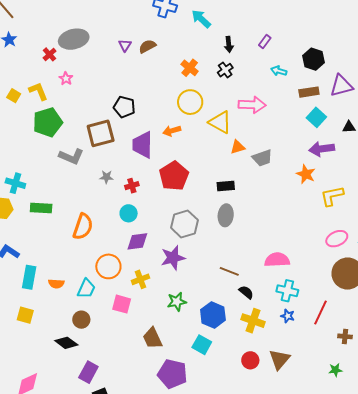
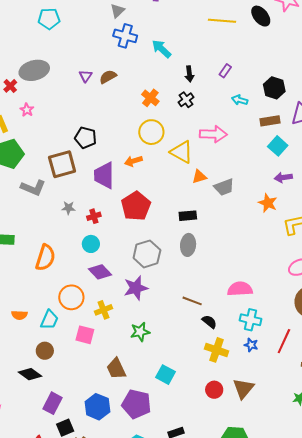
purple arrow: (322, 149) -> (283, 177), size x0.7
purple diamond: (137, 241) -> (100, 272), turned 55
blue hexagon: (213, 315) -> (97, 407), moved

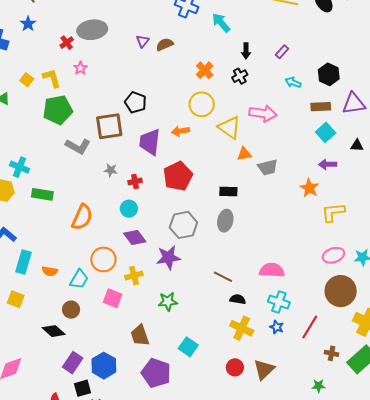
black semicircle: (209, 322) -> (238, 299), turned -35
blue hexagon: (97, 407) -> (104, 366), moved

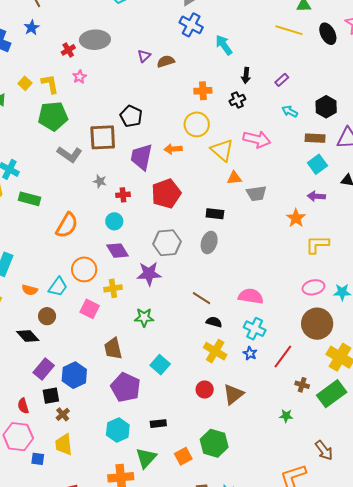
orange cross: (205, 70) -> (203, 91), turned 36
orange semicircle: (50, 271) -> (30, 290), moved

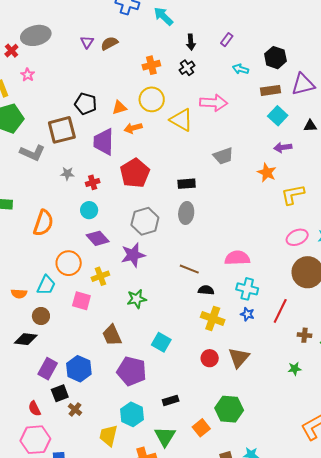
orange triangle: (234, 178) -> (119, 108), moved
black diamond: (28, 336) -> (26, 339), turned -30
yellow trapezoid: (64, 445) -> (108, 435), moved, turned 30

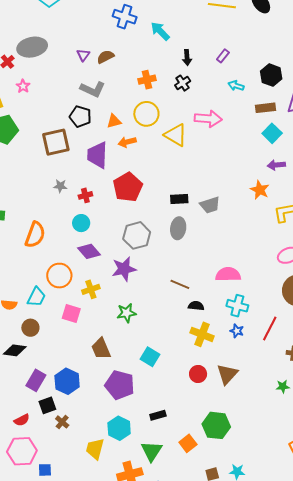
gray L-shape: (32, 153) -> (93, 89), moved
gray trapezoid: (223, 156) -> (210, 205), moved
red semicircle: (35, 409) -> (22, 420), turned -91

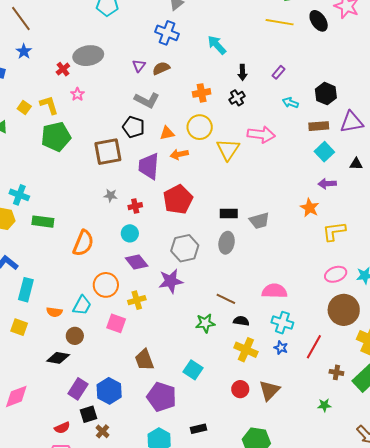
blue cross: (125, 17) -> (167, 33), moved
yellow triangle: (176, 135) -> (228, 149), turned 30
green star: (126, 313) -> (205, 323), moved

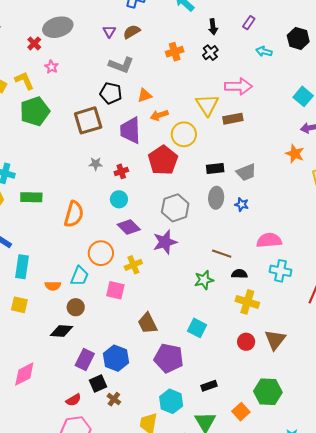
brown rectangle: (319, 126) -> (233, 119), moved
yellow circle: (200, 127) -> (184, 134), moved
blue star: (281, 348) -> (242, 204), moved

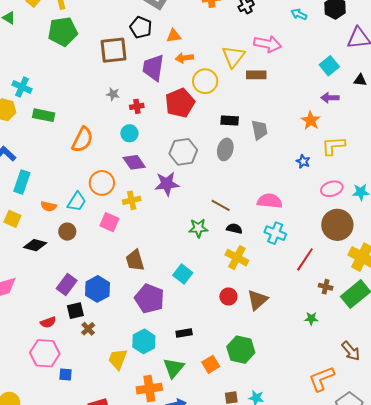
gray trapezoid: (246, 172) -> (260, 130), turned -90
blue star: (242, 204) -> (303, 161), moved
black diamond: (62, 331) -> (35, 245), moved

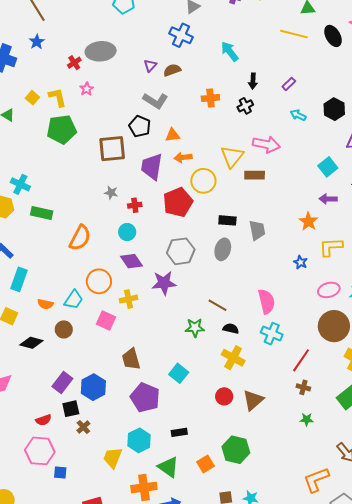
pink semicircle: (270, 201) -> (266, 301), turned 70
brown cross: (326, 287) -> (303, 387), moved
green triangle: (174, 368) -> (168, 467), turned -35

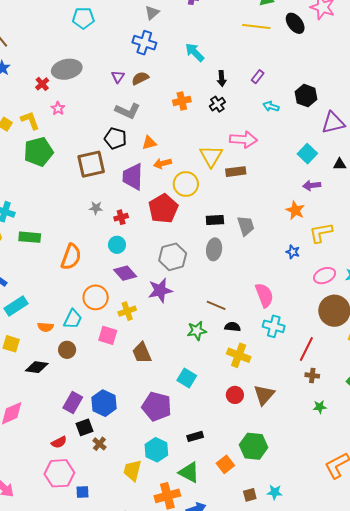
cyan rectangle: (19, 279) -> (16, 306), turned 45
brown trapezoid: (131, 359) -> (142, 353), moved

